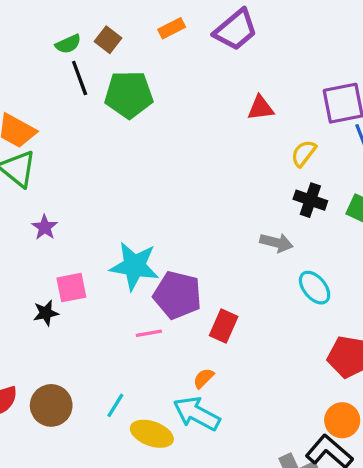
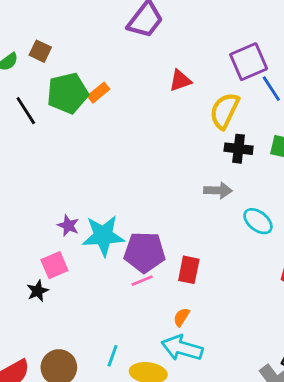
orange rectangle: (172, 28) -> (98, 93), moved
black line: (80, 78) -> (26, 111), moved
yellow semicircle: (304, 153) -> (224, 111), size x1.5
purple star: (45, 227) -> (68, 226), moved
pink line: (149, 333) -> (142, 281), moved

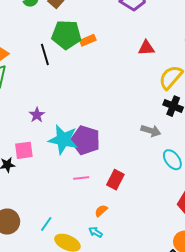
black line: (26, 111) -> (45, 54), moved
purple star: (68, 226) -> (37, 115), moved
purple pentagon: (145, 252) -> (85, 140), moved
cyan arrow: (182, 348) -> (96, 232), size x0.5

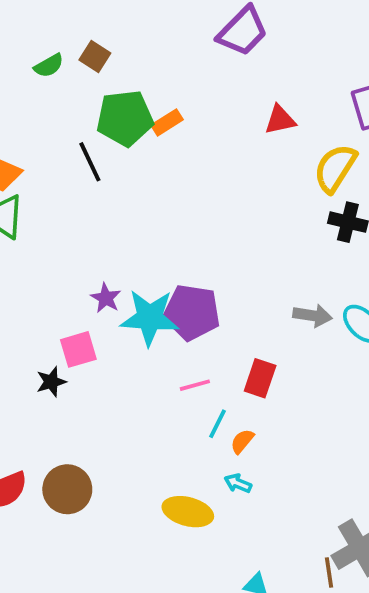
purple star: (37, 115) -> (106, 298), moved
gray arrow: (151, 131) -> (312, 316), moved
cyan line: (46, 224) -> (217, 424), moved

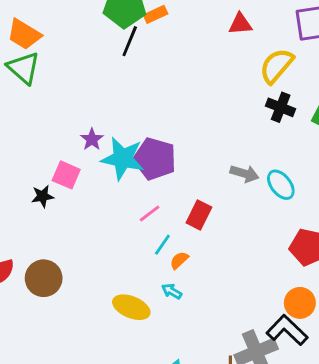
black line: (90, 162) -> (130, 41), moved, turned 40
pink square: (78, 349) -> (66, 175), turned 32
pink line: (195, 385) -> (150, 214), turned -30

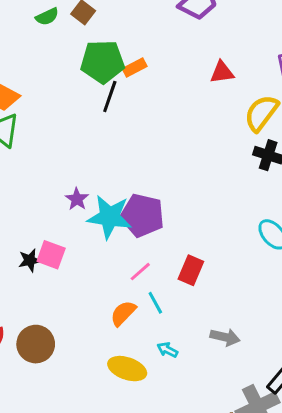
gray arrow: (245, 174) -> (225, 337), moved
pink square: (66, 175) -> (51, 255), moved
cyan line: (162, 245) -> (155, 303), turned -60
orange semicircle: (179, 260) -> (123, 313), moved, size x1.4

